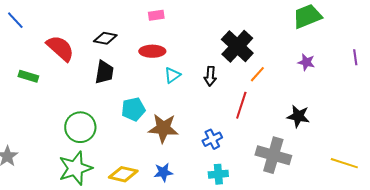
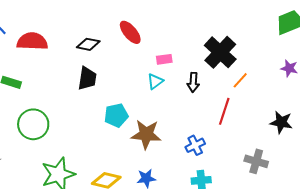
pink rectangle: (156, 15) -> (164, 59), moved
red semicircle: (60, 48) -> (32, 41), moved, turned -40
red ellipse: (152, 51) -> (130, 32), moved, turned 50
green circle: (80, 127) -> (33, 124), moved
gray cross: (273, 155) -> (256, 161), size x0.7

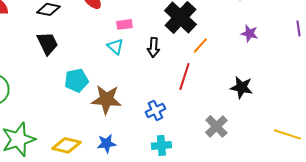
black trapezoid: (87, 78) -> (47, 43), turned -35
cyan triangle: (155, 81) -> (115, 46), turned -42
gray cross: (256, 161) -> (216, 126), turned 30

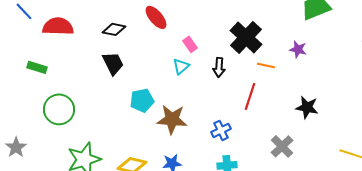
pink rectangle: (124, 24) -> (190, 44), turned 63
purple star: (249, 33) -> (298, 49), moved
orange line: (200, 45) -> (266, 65), turned 60
cyan triangle: (115, 46) -> (181, 66), turned 36

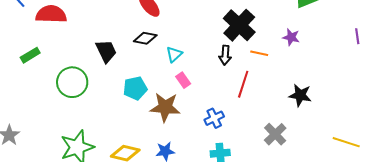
black diamond: (114, 29) -> (145, 38), moved
pink rectangle: (190, 44) -> (183, 80), moved
green rectangle: (37, 67) -> (30, 55), turned -48
black arrow: (219, 67) -> (225, 55), moved
green circle: (59, 109) -> (72, 82), moved

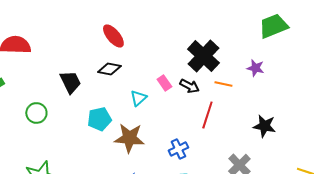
cyan triangle: (174, 54) -> (138, 98), moved
black arrow: (225, 55) -> (189, 86), turned -66
pink rectangle: (183, 80) -> (164, 83), moved
green circle: (72, 82) -> (36, 113), size x0.7

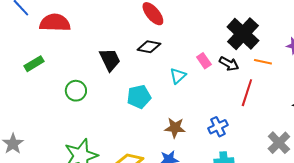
brown star: (129, 138) -> (175, 128), moved, size x0.7

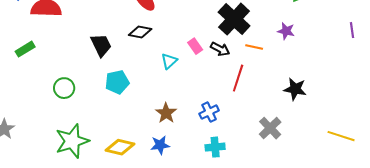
green circle: (76, 91) -> (64, 88), moved
cyan pentagon: (139, 97) -> (117, 82), moved
brown star: (175, 128) -> (166, 113), turned 30

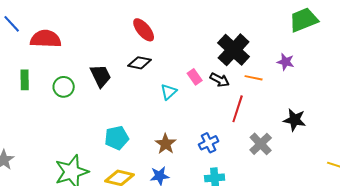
green rectangle: (25, 49) -> (25, 80), turned -60
cyan pentagon: (117, 82) -> (117, 138), moved
green circle: (64, 88) -> (64, 87), moved
gray cross: (270, 128) -> (261, 144), moved

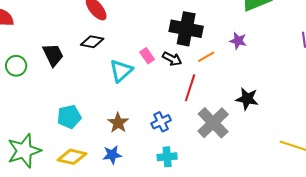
black cross: (234, 50) -> (186, 29), turned -32
orange line: (254, 78) -> (206, 57), turned -42
cyan triangle: (169, 92) -> (121, 71), size x1.4
gray cross: (261, 144) -> (213, 123), size x1.4

